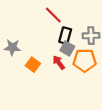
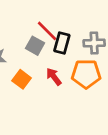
red line: (53, 15) -> (47, 31), moved
gray square: (67, 49) -> (35, 46), moved

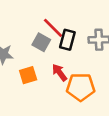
orange pentagon: (86, 74) -> (81, 87), moved
orange square: (22, 79) -> (28, 75), turned 36

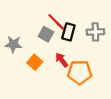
orange square: (28, 75) -> (35, 62), turned -32

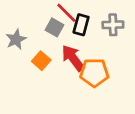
gray star: (13, 44) -> (16, 39), turned -30
red arrow: (62, 60) -> (73, 58), size x1.5

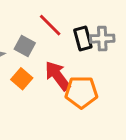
black rectangle: (81, 25) -> (83, 39), moved, turned -30
gray square: (54, 27) -> (25, 46), moved

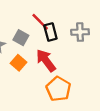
black rectangle: (83, 39) -> (50, 32), moved
orange pentagon: (81, 92) -> (58, 89), moved, turned 30

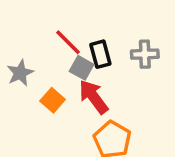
red line: (40, 22) -> (68, 42), moved
gray square: (21, 38) -> (82, 68), moved

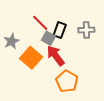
black rectangle: (100, 54) -> (60, 30), turned 35
orange square: (53, 100) -> (31, 58), size x1.5

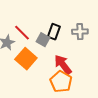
red line: (40, 23) -> (22, 33), moved
red arrow: (56, 56) -> (63, 65), moved

